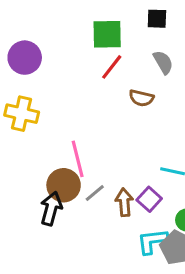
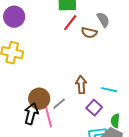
brown semicircle: (141, 98) -> (89, 33), moved
pink line: (78, 159) -> (48, 116), moved
brown arrow: (124, 202) -> (81, 85), moved

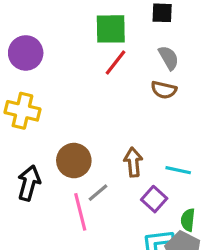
brown semicircle: (89, 33) -> (164, 90), moved
brown circle: (39, 99) -> (74, 161), moved
black arrow: (31, 114) -> (29, 183), moved

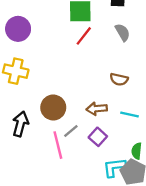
brown semicircle: (164, 90) -> (119, 79), moved
brown arrow: (133, 162) -> (97, 109), turned -90
purple square: (154, 199) -> (98, 137), moved

